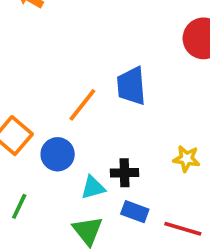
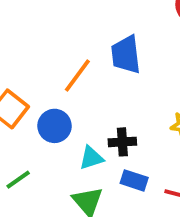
green line: (19, 206) -> (18, 180), turned 32

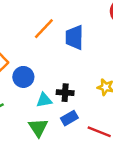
orange line: (77, 75) -> (44, 29), moved
blue rectangle: (134, 180) -> (69, 118), turned -56

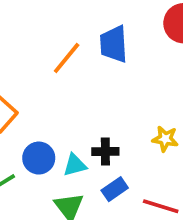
blue trapezoid: (74, 38) -> (114, 44), moved
blue circle: (23, 77) -> (39, 158), moved

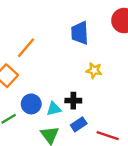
orange line: (67, 58) -> (26, 48), moved
yellow star: (165, 139) -> (94, 70), moved

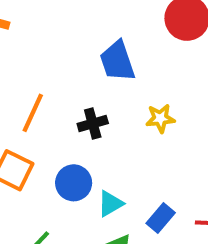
black cross: (73, 101) -> (93, 124), moved
blue circle: (31, 104) -> (74, 183), moved

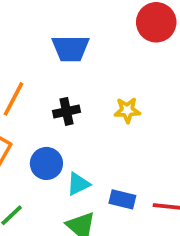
blue trapezoid: (117, 61) -> (71, 48), moved, turned -75
blue rectangle: (161, 218) -> (122, 199), turned 60

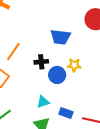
blue trapezoid: (71, 48) -> (60, 37), moved
blue circle: (46, 163) -> (57, 75), moved

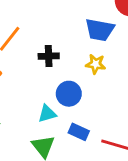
blue trapezoid: (60, 37) -> (100, 30), moved
blue circle: (57, 75) -> (69, 94), moved

